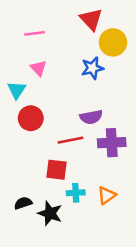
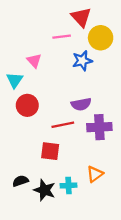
pink line: (35, 33) -> (62, 37), moved
cyan cross: (76, 193) -> (69, 185), moved

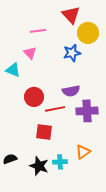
pink line: (62, 37) -> (38, 31), moved
cyan triangle: (15, 80) -> (13, 70), turned -42
red circle: (27, 105) -> (34, 97), moved
black semicircle: (20, 181) -> (10, 159), moved

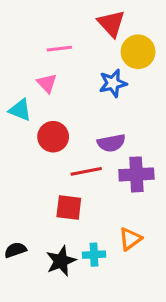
red circle: (34, 97) -> (53, 137), moved
black star: (39, 166) -> (61, 261), turned 30

